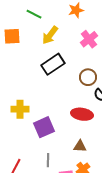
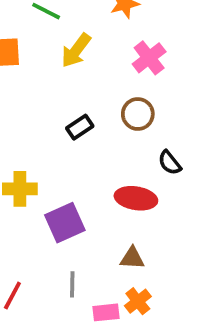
black rectangle: (53, 64) -> (80, 127), moved, size x0.6
brown circle: (88, 77) -> (138, 114), moved

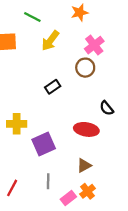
brown circle: (138, 114) -> (85, 68), moved
brown triangle: (132, 258) -> (84, 165), turned -32
pink rectangle: (106, 312) -> (68, 198), turned -32

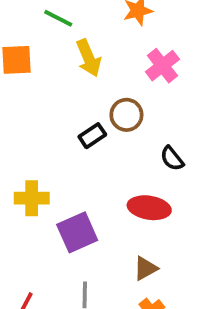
yellow arrow: (50, 41) -> (89, 58), turned -60
brown circle: (85, 68) -> (126, 115), moved
black semicircle: (107, 108) -> (172, 158), moved

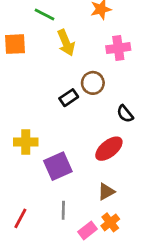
pink cross: (162, 66) -> (118, 48), turned 30
red ellipse: (149, 208) -> (109, 149), turned -48

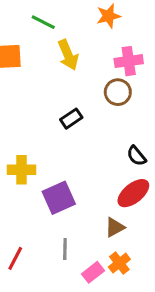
brown circle: (93, 83) -> (118, 92), moved
black semicircle: (125, 114) -> (136, 156), moved
red ellipse: (109, 149) -> (133, 193), moved

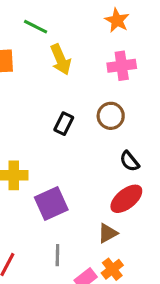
orange star: (108, 16) -> (117, 20), moved, turned -30
brown circle: (118, 92) -> (111, 116), moved
black rectangle: (71, 119) -> (64, 124), turned -30

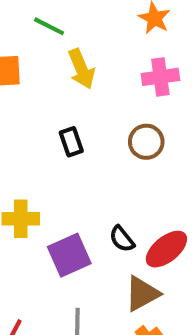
black rectangle: (64, 124) -> (71, 142), moved, turned -45
black semicircle: (129, 161) -> (122, 239), moved
brown triangle: (108, 233) -> (142, 294), size x1.4

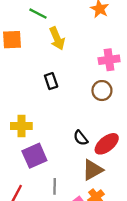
pink cross: (160, 77) -> (109, 60), moved
brown circle: (146, 142) -> (102, 91), moved
purple square: (69, 255) -> (34, 156), moved

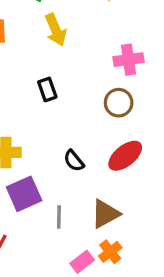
black semicircle: (81, 138) -> (74, 161), moved
red ellipse: (107, 144) -> (125, 156), moved
gray line: (55, 186) -> (59, 217), moved

